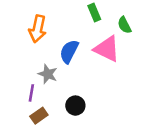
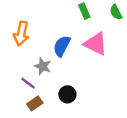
green semicircle: (124, 25) -> (116, 12), moved
orange arrow: (38, 29) -> (21, 34), moved
purple line: (31, 93) -> (28, 83), turned -63

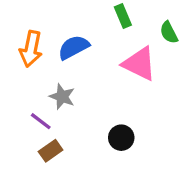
green semicircle: (116, 12) -> (169, 32), moved
blue semicircle: (62, 46) -> (74, 47), moved, turned 35
black circle: (67, 94) -> (121, 138), moved

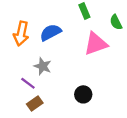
pink triangle: (139, 64) -> (96, 44), turned -45

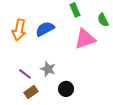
gray star: (43, 66) -> (48, 69), moved
black circle: (83, 94) -> (66, 89), moved

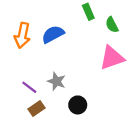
green semicircle: (103, 20) -> (112, 25), moved
pink triangle: (85, 39) -> (112, 58), moved

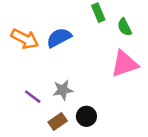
orange arrow: (22, 35) -> (25, 39), turned -75
gray star: (56, 81) -> (63, 90), turned -30
brown rectangle: (36, 108) -> (58, 122), moved

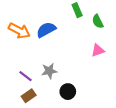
pink triangle: (125, 64) -> (98, 50), size x0.6
brown rectangle: (58, 122) -> (29, 96), moved

